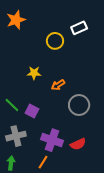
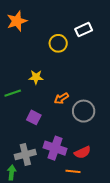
orange arrow: (58, 85) -> (61, 98), moved
green line: (12, 105) -> (13, 93), moved, turned -63
gray cross: (16, 136) -> (25, 154), moved
orange line: (43, 162) -> (73, 171), moved, turned 64

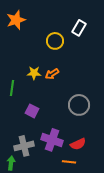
white rectangle: (84, 30) -> (79, 28), turned -35
green line: (13, 93) -> (12, 88), turned -63
orange arrow: (61, 98) -> (52, 74), moved

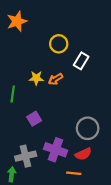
white rectangle: (79, 28) -> (81, 61), moved
gray circle: (79, 105) -> (88, 128), moved
purple square: (32, 111) -> (34, 119), turned 32

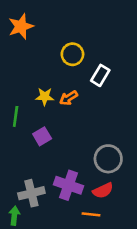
purple square: (34, 119) -> (42, 136), moved

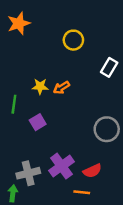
yellow circle: (72, 54) -> (73, 40), moved
white rectangle: (100, 75) -> (109, 67), moved
gray circle: (108, 159) -> (107, 129), moved
purple cross: (68, 185) -> (62, 166), turned 35

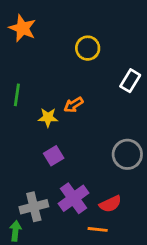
orange star: (19, 23) -> (22, 28), turned -30
yellow star: (40, 86) -> (48, 117), moved
green line: (14, 104) -> (17, 95), moved
purple square: (38, 122) -> (54, 156), moved

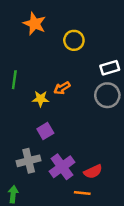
orange star: (22, 28) -> (35, 24), moved
white rectangle: (130, 81) -> (110, 68), turned 42
gray circle: (127, 154) -> (107, 95), moved
gray cross: (34, 207) -> (29, 161), moved

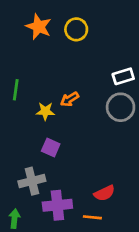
yellow circle: (74, 40) -> (76, 29), moved
purple square: (45, 131) -> (51, 148), turned -35
purple cross: (62, 167) -> (57, 205), moved, turned 30

